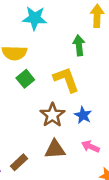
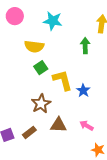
yellow L-shape: (66, 80) -> (62, 80), moved
brown star: (52, 115) -> (41, 104), moved
blue star: (83, 115) -> (83, 91), moved

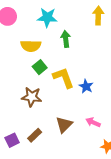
green arrow: (85, 46) -> (66, 39), moved
brown star: (41, 104) -> (32, 97), moved, turned -30
brown triangle: (59, 125) -> (64, 125), turned -42

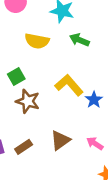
green arrow: (66, 39) -> (79, 40), turned -70
green square: (40, 67) -> (16, 77), moved
yellow L-shape: (63, 78) -> (69, 85), turned -30

